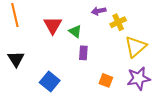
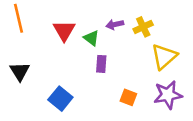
purple arrow: (99, 11) -> (115, 24), moved

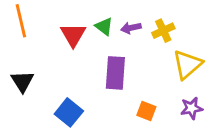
green triangle: (91, 38) -> (104, 26), moved
purple rectangle: (101, 64) -> (115, 73), size x1.6
purple star: (168, 95) -> (192, 108), size x0.7

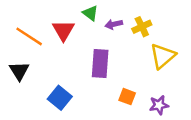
orange line: (21, 21) -> (29, 36), moved, turned -44
green triangle: (104, 26) -> (90, 13), moved
purple star: (192, 108) -> (159, 105), moved

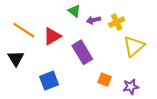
red triangle: (63, 30) -> (52, 36), moved, turned 30
purple rectangle: (100, 63) -> (82, 52), turned -35
blue square: (60, 98) -> (49, 81), turned 30

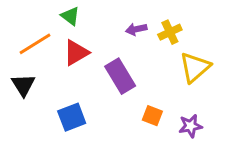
green triangle: (74, 11) -> (70, 16), moved
orange line: (24, 30) -> (35, 44), turned -65

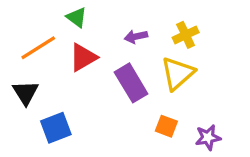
purple arrow: (136, 29) -> (136, 37), moved
yellow triangle: (195, 67) -> (178, 73), moved
blue square: (72, 117) -> (56, 128), moved

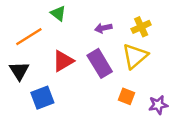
red triangle: (83, 57) -> (63, 61), moved

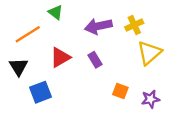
purple arrow: (103, 28) -> (98, 26), size x1.6
yellow triangle: (135, 56) -> (149, 53), moved
purple rectangle: (100, 63) -> (95, 60), size x0.6

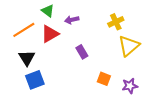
purple arrow: (98, 26) -> (72, 20), moved, size x0.6
red triangle: (60, 57) -> (50, 34), moved
black triangle: (19, 67) -> (27, 58), moved

